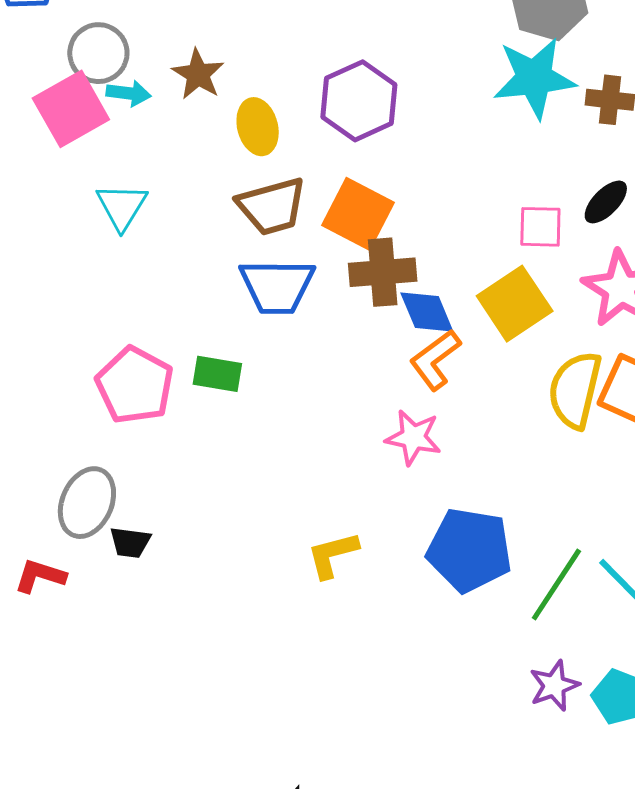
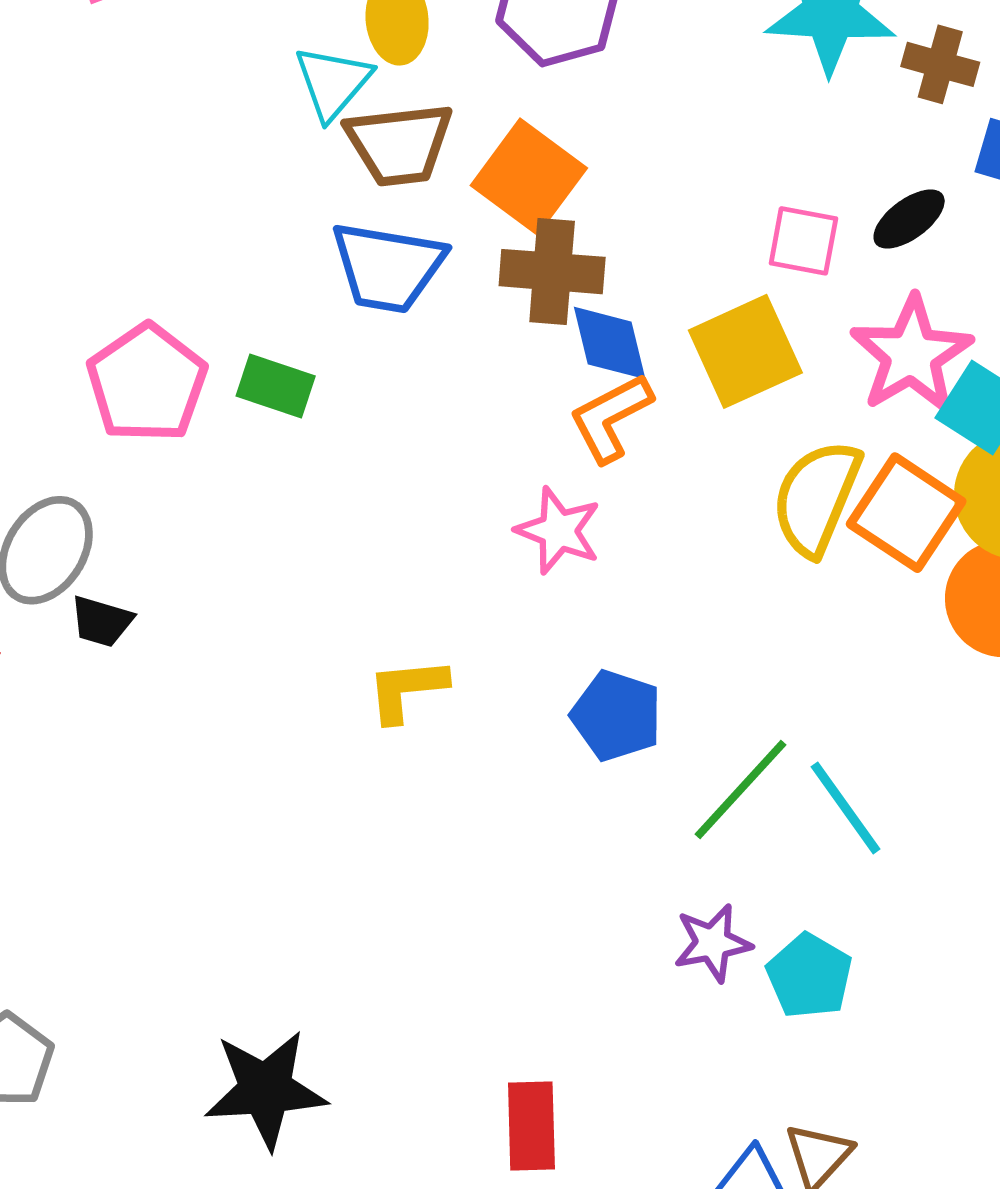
cyan triangle: (122, 206) -> (333, 82), moved
blue pentagon: (469, 550) -> (617, 716), size x0.7

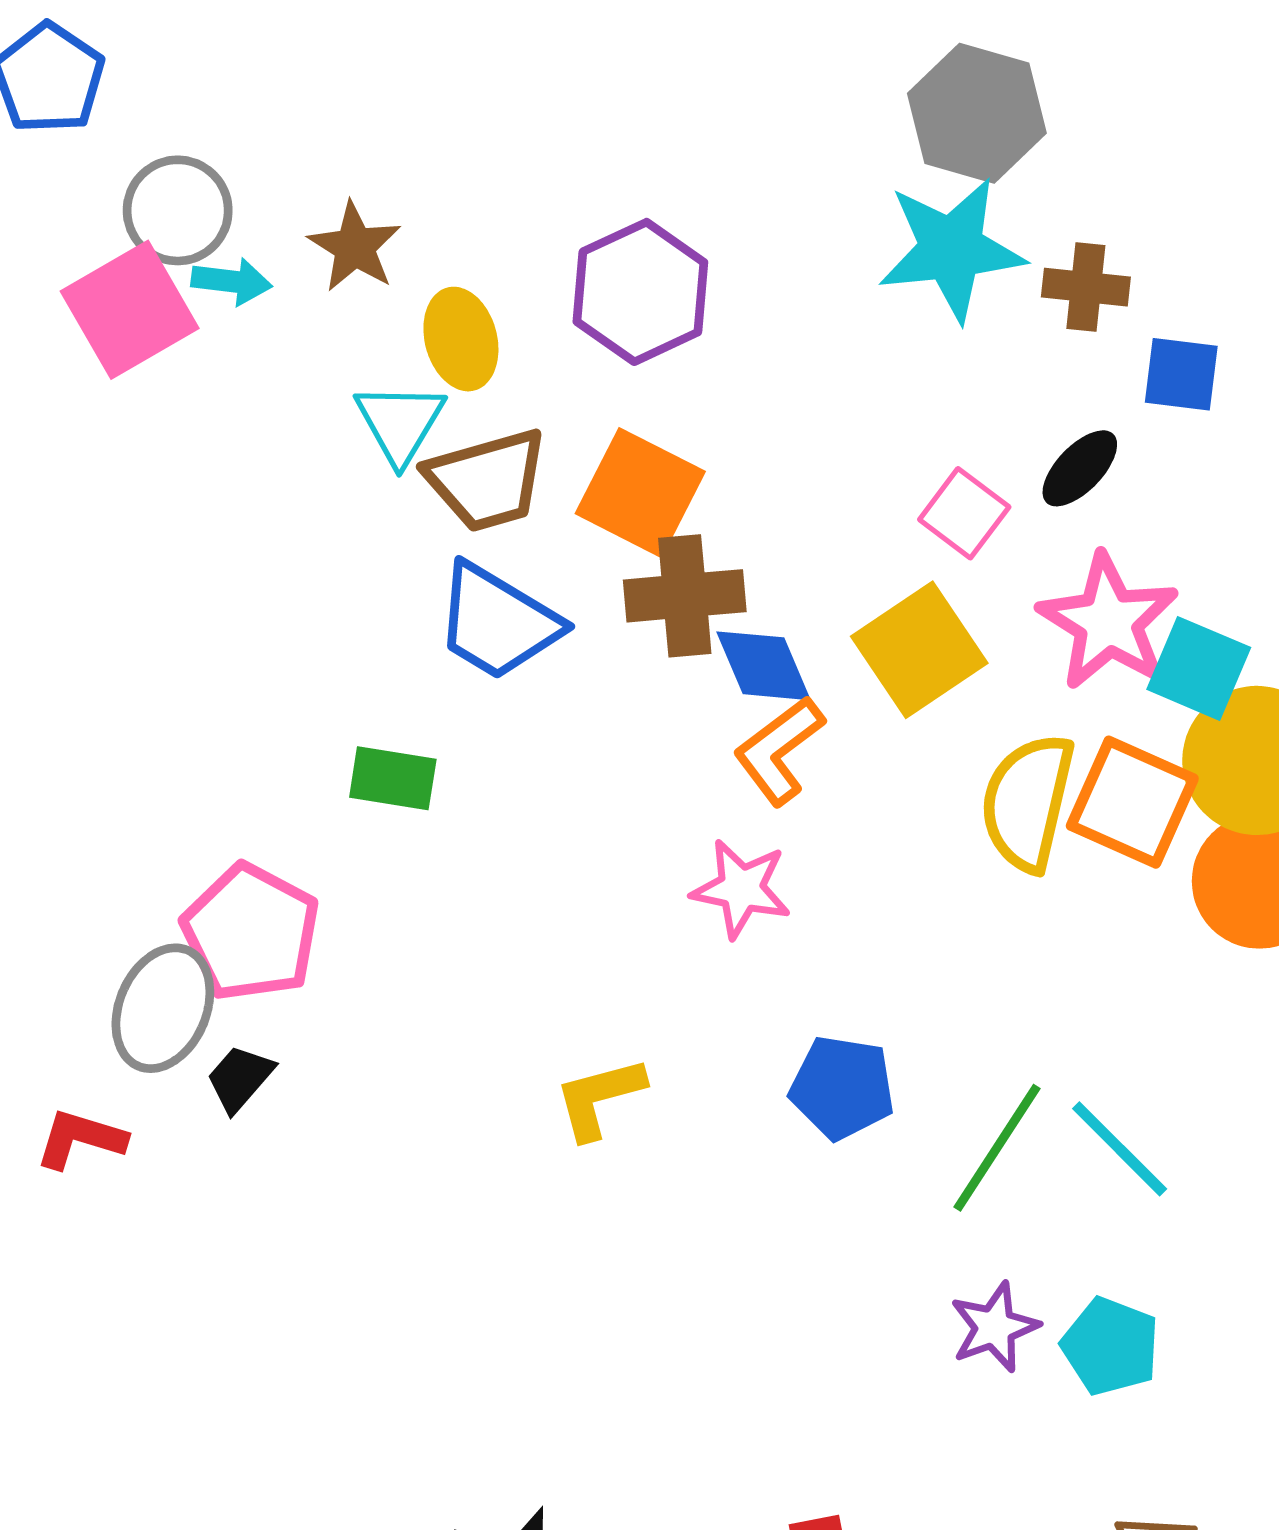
pink square: (803, 241) -> (964, 513), turned 36
blue trapezoid: (388, 267) -> (497, 622), turned 31
pink pentagon: (147, 383) -> (251, 932), moved
black trapezoid: (102, 621) -> (240, 1078), turned 124

